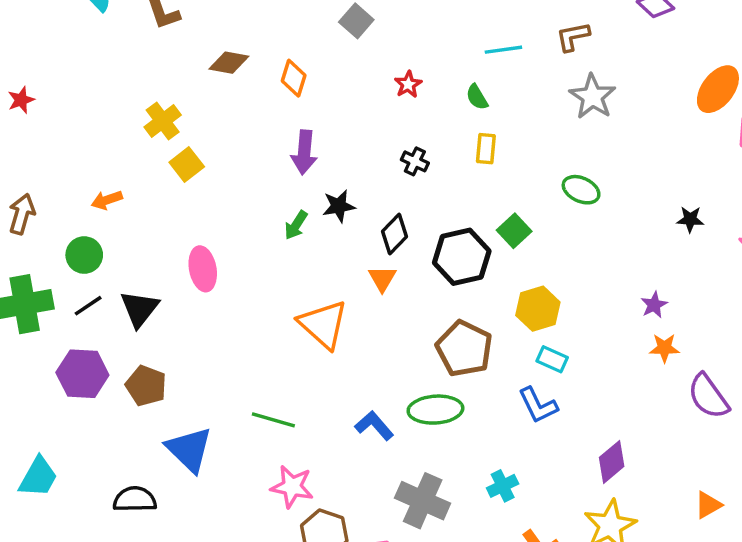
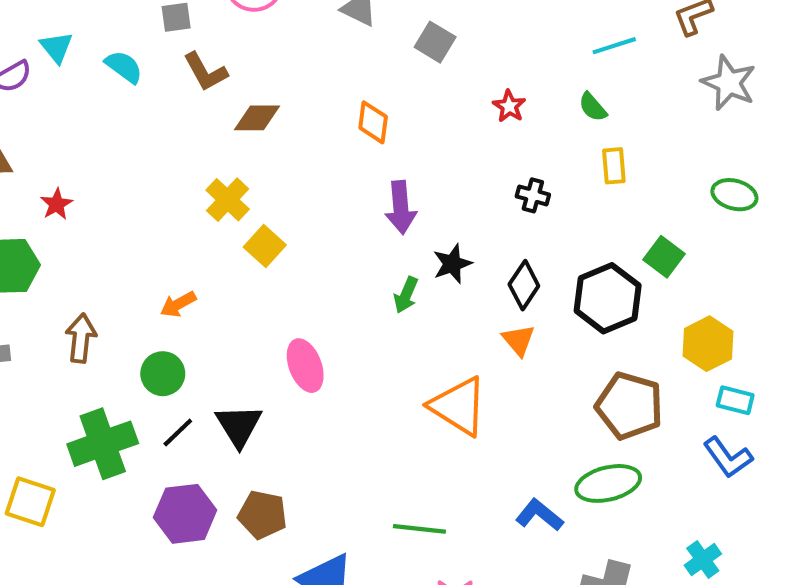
brown diamond: (229, 63) -> (257, 118), moved

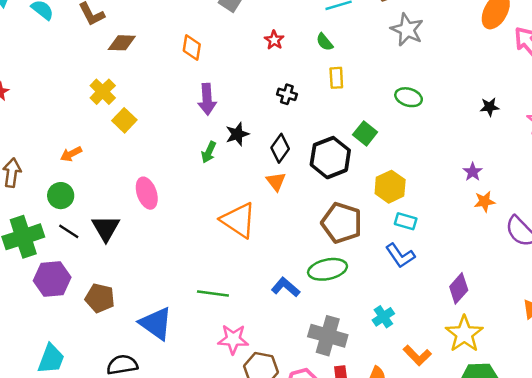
black line: (178, 432) -> (69, 231), turned 75
purple hexagon: (185, 514) -> (52, 279), moved
brown pentagon: (262, 515) -> (100, 298), moved

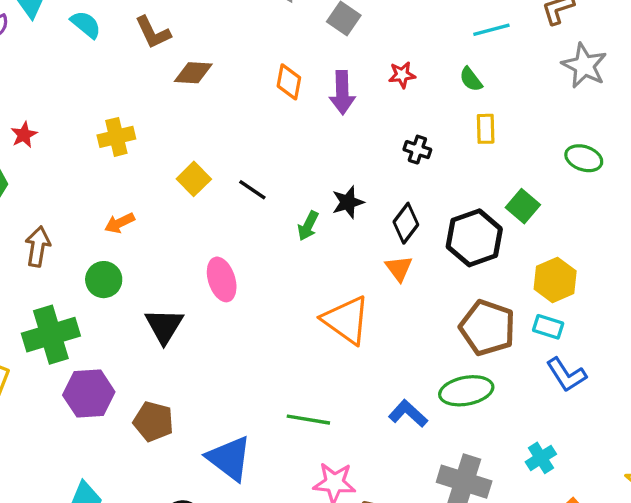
red star: (274, 40) -> (402, 75), turned 30
yellow cross: (103, 92) -> (116, 137), moved, turned 30
purple arrow: (207, 99) -> (342, 93), moved
cyan rectangle: (406, 221) -> (548, 327), moved
black line: (69, 231) -> (252, 190), moved

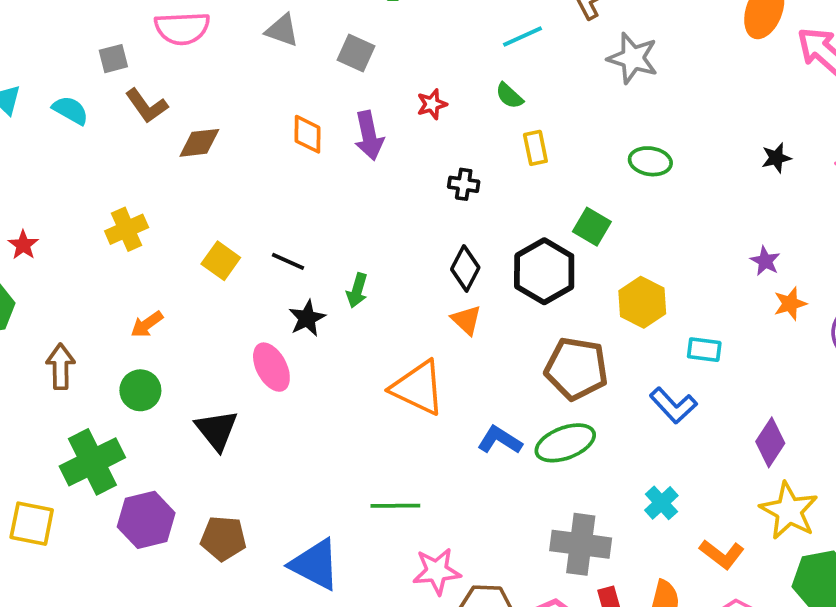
black star: (348, 202) -> (307, 318), moved
cyan rectangle: (548, 327) -> (704, 350), moved
blue L-shape: (408, 414) -> (500, 440), moved

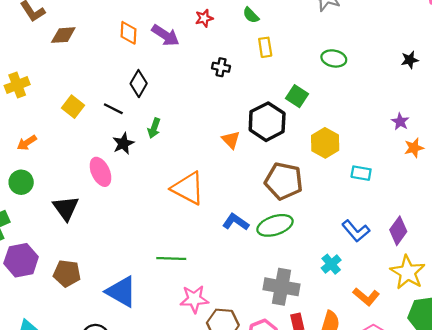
purple arrow: (369, 136) -> (165, 35), turned -48
black diamond: (465, 268) -> (139, 84), moved
orange triangle: (466, 320) -> (231, 140), moved
blue L-shape: (673, 405) -> (356, 231), moved

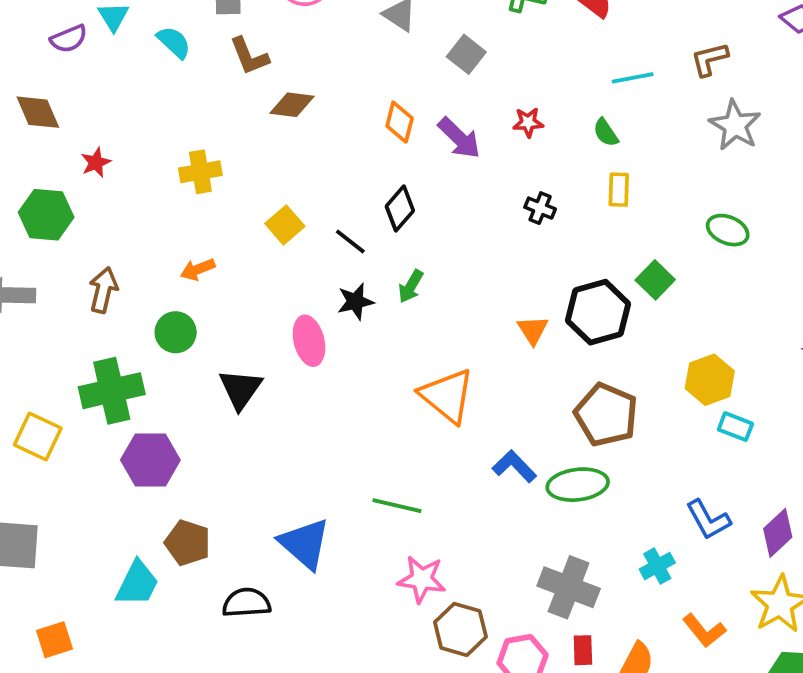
yellow hexagon: (325, 143) -> (710, 380), moved
brown pentagon: (67, 273) -> (188, 543), moved

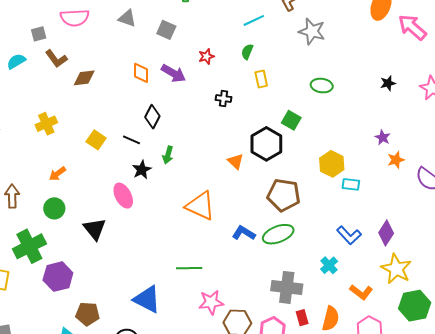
cyan semicircle: (174, 42) -> (16, 61), turned -60
green semicircle: (606, 133) -> (247, 52), turned 70

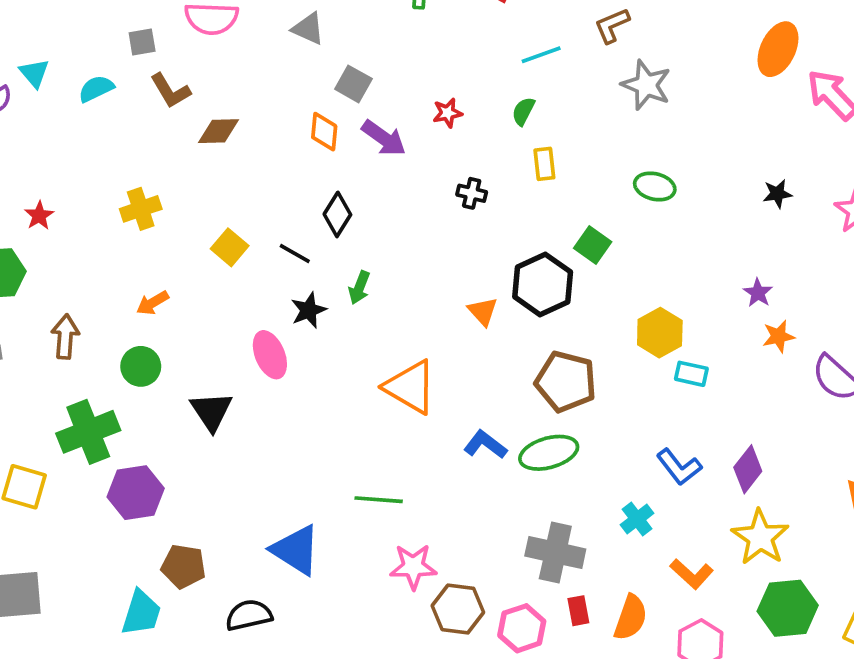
gray square: (166, 30) -> (353, 84), moved

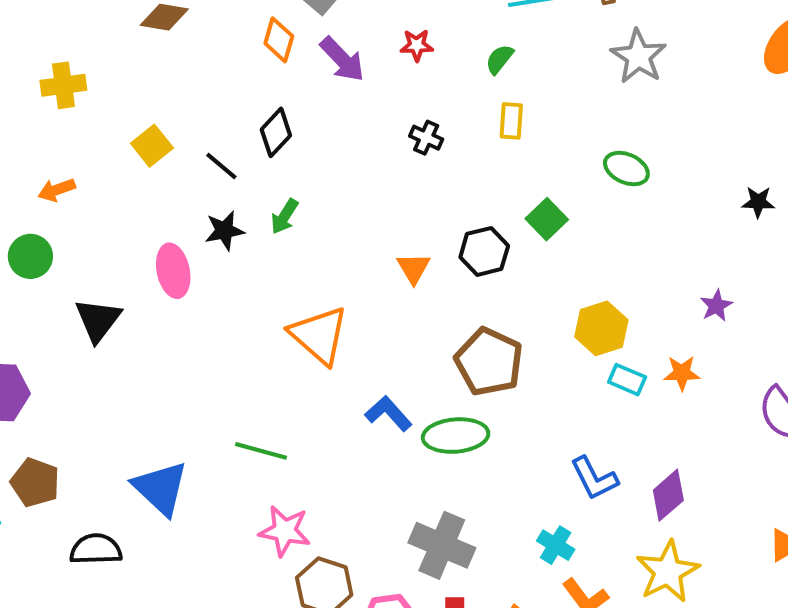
black hexagon: (543, 284) -> (484, 251), size x0.7
orange star: (779, 336) -> (682, 373), moved
cyan cross: (637, 519) -> (556, 545), moved, turned -32

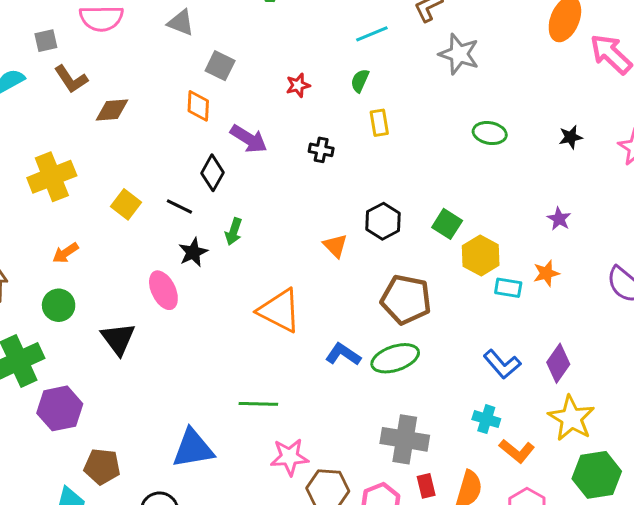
purple arrow: (342, 59) -> (249, 139), moved
yellow cross: (63, 85) -> (52, 177), size x1.4
green ellipse: (626, 169) -> (490, 133), moved
green square: (547, 219) -> (447, 224), moved
blue triangle: (160, 488) -> (193, 448), turned -39

